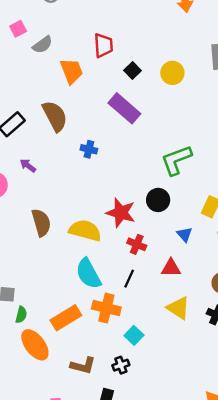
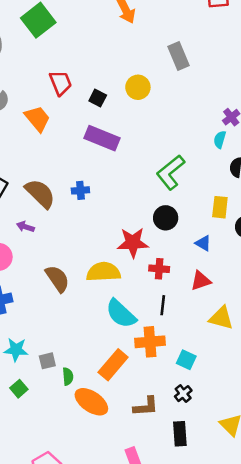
brown semicircle: (55, 116) -> (40, 194), moved

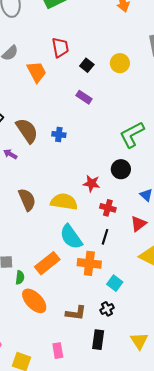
purple rectangle: (102, 138) -> (84, 97), size x0.6
red star: (133, 243) -> (92, 183), size x0.7
red triangle: (201, 281) -> (138, 224), turned -30
orange rectangle: (113, 365) -> (47, 263), moved

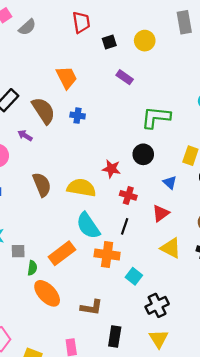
black square: (87, 65) -> (109, 42), turned 32
orange trapezoid: (37, 72) -> (67, 77), moved
purple rectangle: (84, 97) -> (125, 77), moved
green L-shape: (132, 135) -> (156, 117), turned 32
black cross: (107, 309) -> (157, 305), moved, size x1.5

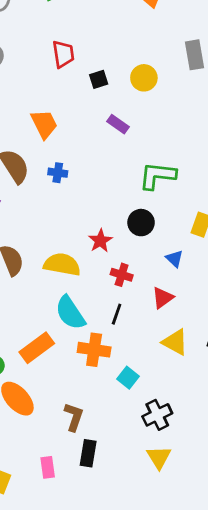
red star: (111, 169) -> (100, 241), turned 30
brown L-shape: (91, 307) -> (74, 417), turned -80
black rectangle: (115, 336) -> (88, 453), moved

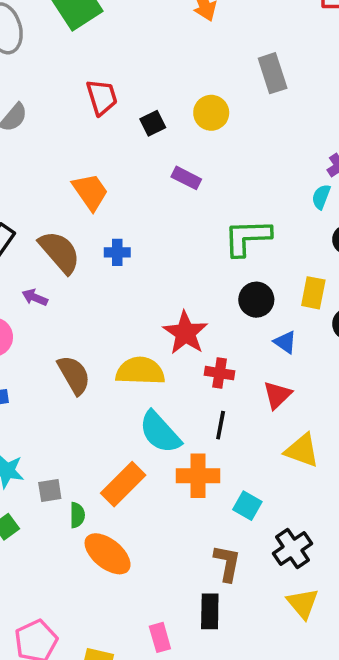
black circle: (141, 223) -> (256, 300), moved
red star: (100, 241) -> (185, 333), size x1.4
brown L-shape: (74, 417) -> (227, 563), moved

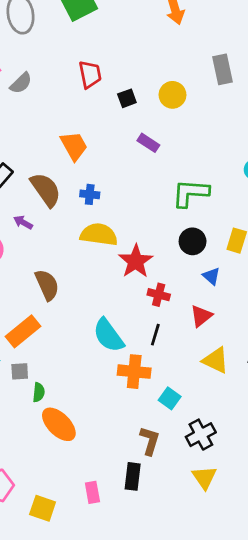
yellow semicircle: (140, 371) -> (99, 235), moved
orange rectangle: (123, 484) -> (23, 331), moved

